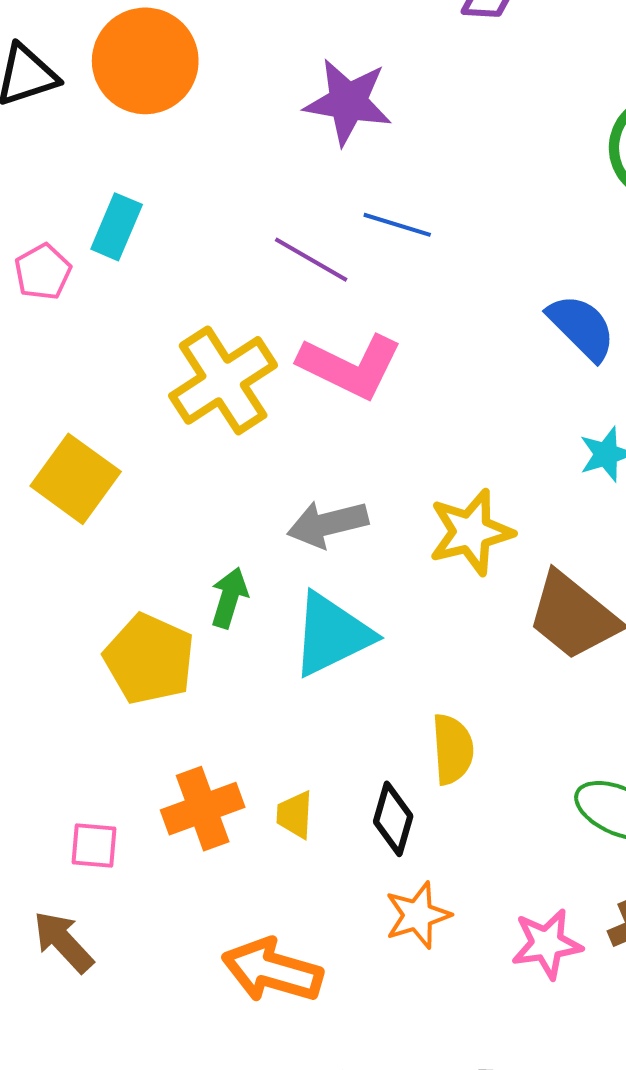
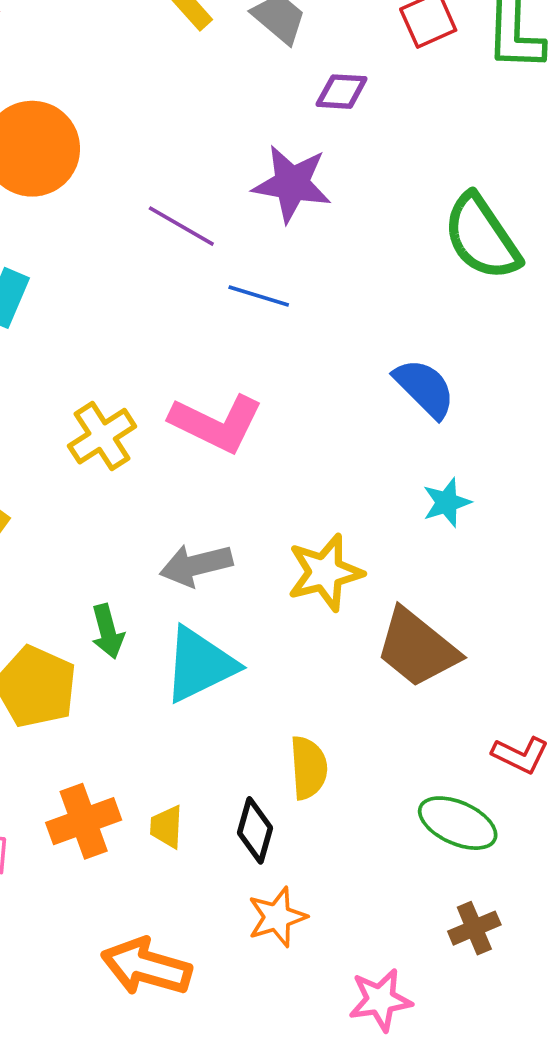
purple star: (348, 102) -> (292, 184), moved
purple line: (311, 260) -> (181, 226), moved
yellow cross: (223, 380) -> (102, 436), size x0.7
green arrow: (229, 598) -> (108, 631), turned 148
pink star: (547, 944) -> (380, 1000), moved

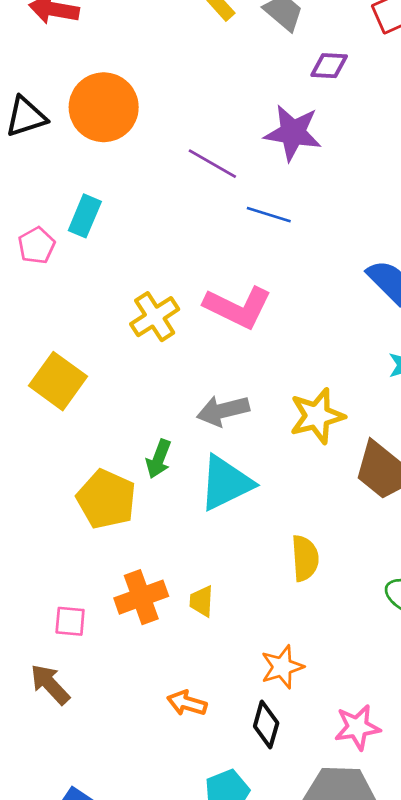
green arrow: (108, 631) -> (159, 459), turned 36
black diamond: (255, 830) -> (266, 725), moved
orange arrow: (146, 967) -> (187, 703), size x0.6

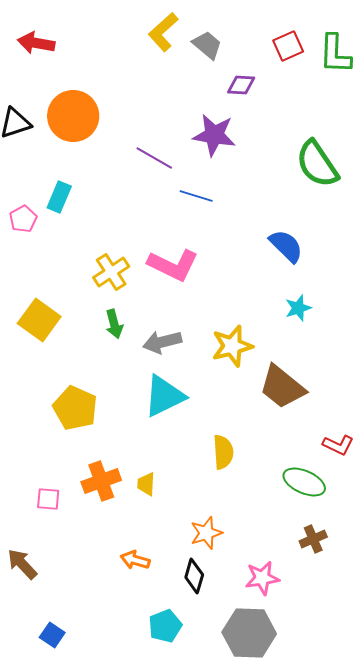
green arrow: (159, 459) -> (114, 324), moved, turned -36
brown arrow: (50, 684) -> (22, 564), moved

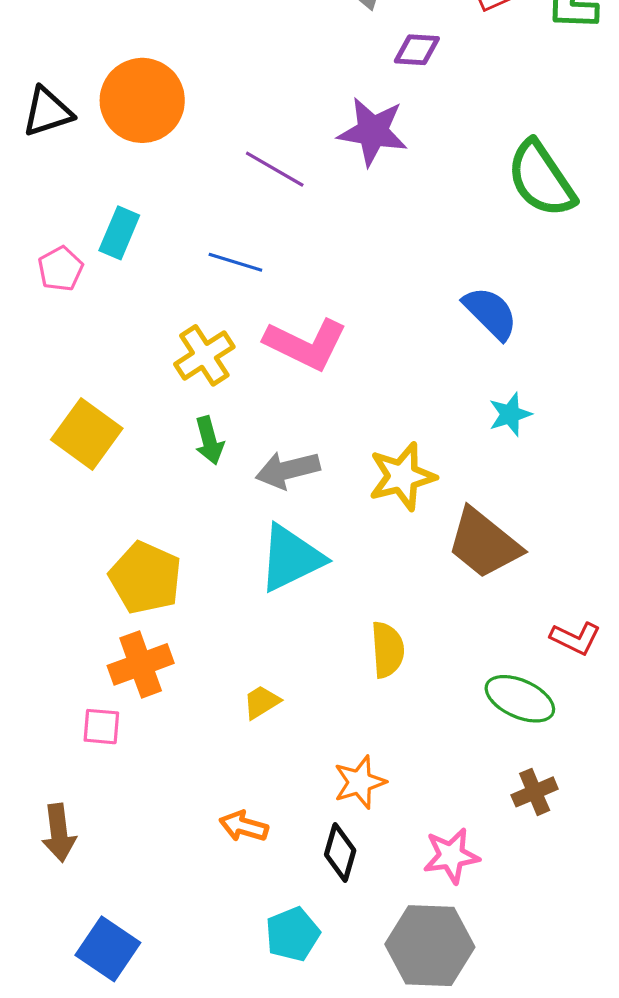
blue line: (196, 196) -> (235, 262), moved
orange cross: (101, 481) -> (141, 664), moved
yellow trapezoid: (146, 484) -> (262, 702), turned 55
brown arrow: (22, 564) -> (59, 833), turned -144
blue square: (52, 635) -> (108, 949), size x1.5

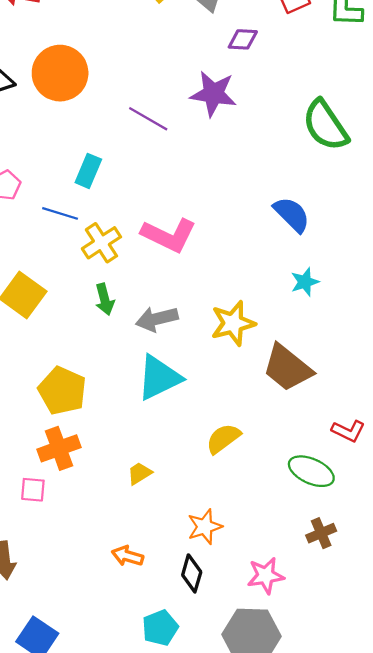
cyan rectangle: (119, 233) -> (88, 171), moved
blue line: (235, 262) -> (60, 213), moved
yellow semicircle: (387, 650) -> (223, 439), turned -123

